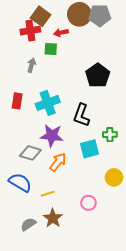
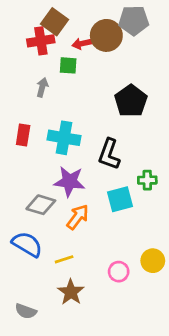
brown circle: (79, 14) -> (106, 35), moved
cyan cross: (48, 103) -> (64, 138), turned 30
yellow circle: (114, 177) -> (153, 261), moved
gray semicircle: (28, 224) -> (26, 311), moved, turned -126

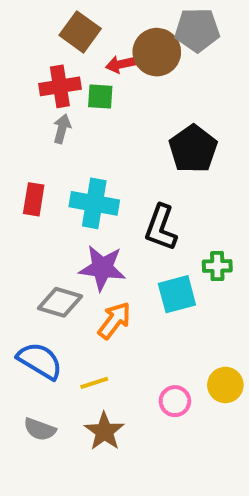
red cross: (41, 41) -> (60, 86), moved
gray semicircle: (26, 311) -> (40, 429), moved

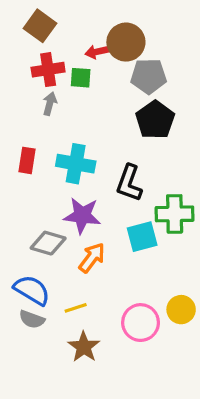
gray pentagon: (197, 30) -> (149, 76), moved
brown square: (80, 32) -> (40, 26), moved
green cross: (217, 266) -> (175, 214), size x1.6
pink circle: (175, 401) -> (141, 323), size x1.5
gray semicircle: (40, 429) -> (32, 319), moved

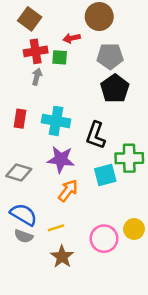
brown circle: (126, 42) -> (99, 17), moved
gray diamond: (48, 243) -> (19, 173), moved

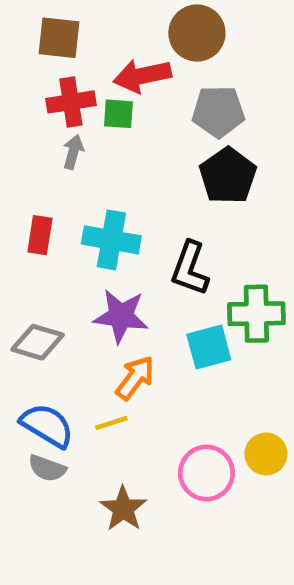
brown square: (30, 19) -> (59, 38), turned -30
red arrow: (72, 38) -> (142, 76), size x1.6
yellow line: (56, 228) -> (111, 423), moved

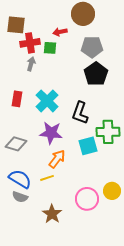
brown square: (59, 38) -> (16, 25), moved
red arrow: (142, 76) -> (60, 32), size x0.6
cyan cross: (111, 240) -> (47, 101), turned 35

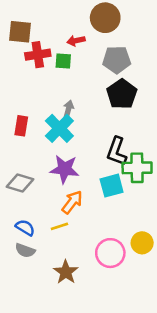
gray arrow: (31, 64) -> (68, 109), moved
black L-shape: (80, 113) -> (117, 151), moved
blue semicircle: (20, 179) -> (25, 228), size x0.7

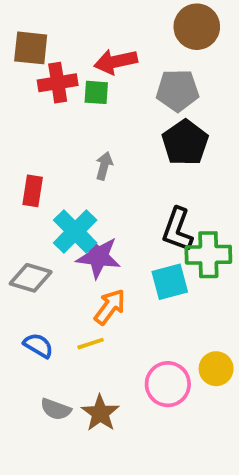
brown circle: (105, 18) -> (197, 27), moved
red arrow: (76, 41) -> (116, 61), size x1.5
cyan cross: (59, 128) -> (75, 231), moved
gray semicircle: (25, 250) -> (56, 409), moved

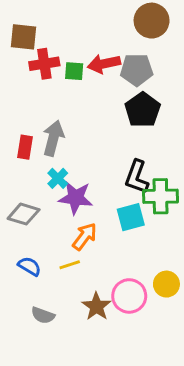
red arrow: (116, 61) -> (104, 64), moved
gray arrow: (104, 166) -> (53, 138), moved, size x1.6
cyan cross: (75, 231) -> (58, 178), size x0.6
brown star: (100, 413) -> (96, 306), moved

